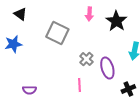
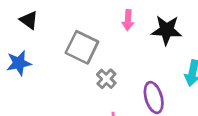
black star: (116, 21) -> (167, 30), turned -30
gray cross: (86, 59) -> (106, 79), moved

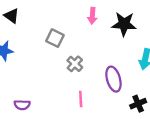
gray square: (82, 47) -> (55, 38), size x0.7

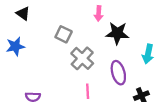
black star: (124, 24) -> (117, 33), moved
gray cross: (75, 64) -> (82, 58), size x1.5

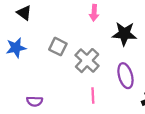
pink arrow: (99, 13) -> (94, 13), moved
gray square: (64, 34) -> (58, 47), moved

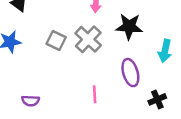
gray cross: (87, 61) -> (88, 39), moved

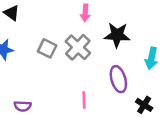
black cross: (157, 99) -> (144, 105), turned -35

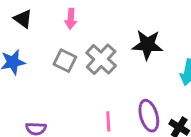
pink arrow: (85, 13) -> (71, 19), moved
purple ellipse: (118, 79) -> (149, 116), moved

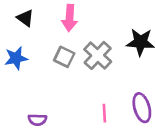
pink arrow: (71, 19) -> (70, 18), size x1.4

